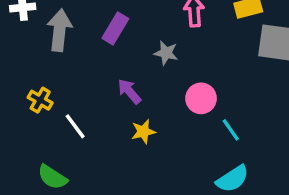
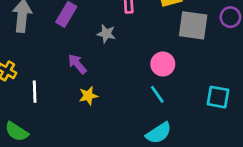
pink circle: (201, 98) -> (163, 64), moved
white line: (75, 126) -> (35, 92), turned 35

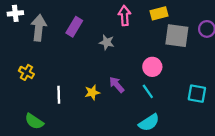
purple arrow: (77, 64) -> (117, 85), moved
white line: (35, 92) -> (59, 95), moved

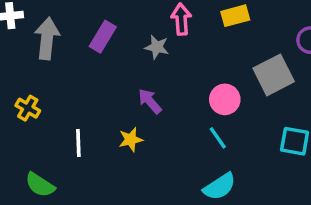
gray square: (177, 36) -> (274, 75), moved, turned -35
gray star: (107, 42) -> (157, 47), moved
purple arrow: (117, 85) -> (150, 101), moved

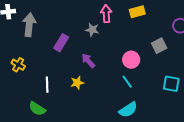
purple rectangle: (103, 37) -> (61, 43), moved
gray square: (274, 75) -> (159, 46), size x0.7
green semicircle: (40, 185) -> (37, 109), moved

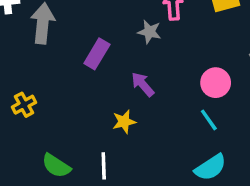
yellow cross: (18, 65) -> (24, 105), moved, turned 32
white line: (47, 85) -> (104, 166), moved

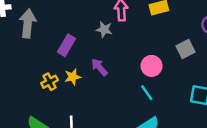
yellow cross: (24, 105) -> (50, 82), moved
yellow star: (124, 122) -> (73, 77), moved

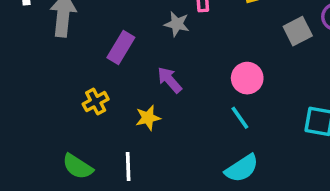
gray square: (186, 49) -> (298, 31), moved
yellow star: (73, 77) -> (148, 118), moved

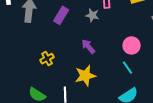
purple rectangle: (121, 47) -> (61, 15), moved
yellow star: (148, 118) -> (85, 76), moved, size x1.5

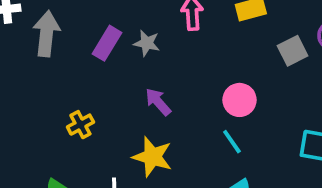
gray star: (92, 15) -> (147, 43), moved
yellow star: (85, 76) -> (152, 157), turned 30

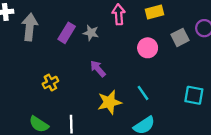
pink circle: (240, 100) -> (148, 48), moved
yellow star: (152, 157) -> (109, 102), moved, turned -30

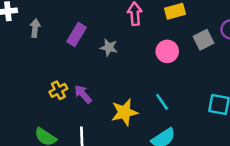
gray arrow: (30, 27) -> (35, 28), size x0.6
gray star: (91, 33) -> (109, 48), moved
purple arrow: (98, 69) -> (83, 94), moved

